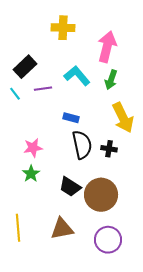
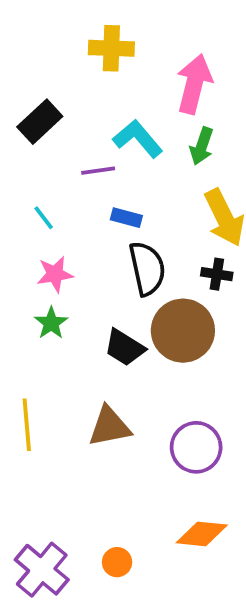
purple line: (43, 89) -> (98, 171), moved
cyan line: (15, 94) -> (44, 218), moved
black cross: (109, 149) -> (217, 274), moved
brown circle: (101, 195) -> (183, 331), moved

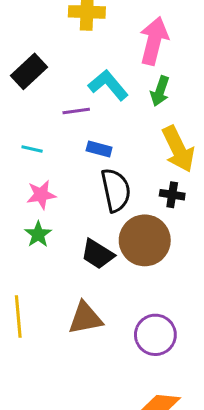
cyan line: (44, 218) -> (32, 149), turned -40

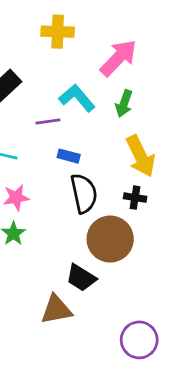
pink arrow: (154, 41) -> (118, 58), turned 30
black trapezoid: (98, 254) -> (81, 278), moved
purple circle: (155, 335) -> (139, 340), moved

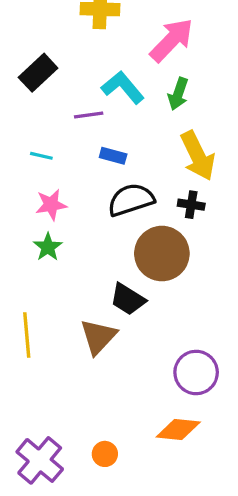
black semicircle: (84, 193) -> (131, 200), turned -96
brown triangle: (56, 310) -> (98, 337), turned -36

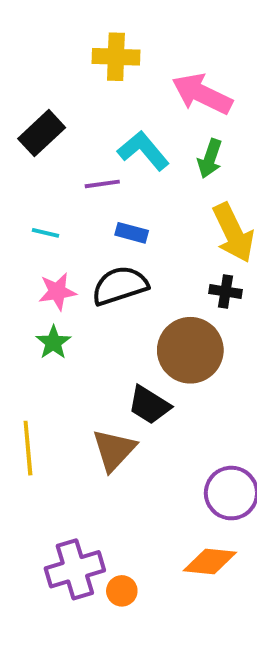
pink arrow: (172, 40) -> (202, 94), turned -108
black semicircle: (131, 200) -> (120, 286), moved
purple cross: (40, 460) -> (75, 569), moved, turned 33

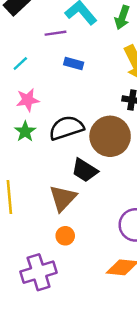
cyan line: (46, 233) -> (20, 64), turned -56
black semicircle: (120, 286) -> (66, 128), moved
orange circle: (122, 591) -> (65, 236), moved

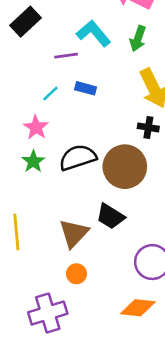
cyan line: (20, 64) -> (50, 93), moved
pink star: (28, 100) -> (36, 127), turned -30
black trapezoid: (85, 170) -> (110, 216), moved

